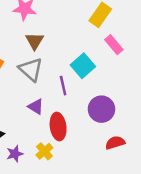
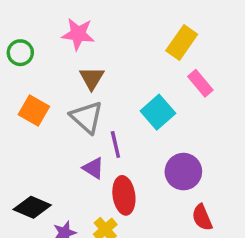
purple line: (63, 86) -> (115, 144), moved
red semicircle: (115, 143) -> (202, 217), turned -96

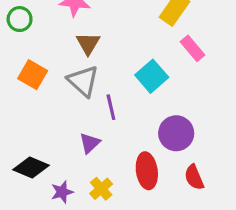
purple triangle: (93, 168) -> (90, 143), moved, turned 45
red ellipse: (124, 195) -> (147, 171), moved

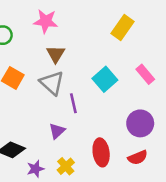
pink rectangle: (192, 48) -> (145, 74), moved
purple circle: (176, 133) -> (140, 123), moved
red semicircle: (194, 177) -> (138, 157), turned -90

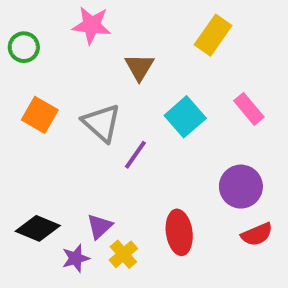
brown triangle: (56, 54) -> (139, 67), moved
purple line: (73, 103) -> (135, 155), turned 48
purple triangle: (57, 131) -> (100, 226), moved
red semicircle: (138, 157) -> (257, 234), moved

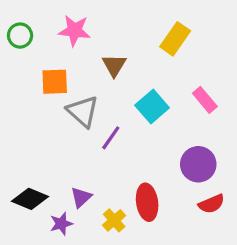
green circle: (24, 47) -> (20, 36), moved
orange square: (40, 115) -> (55, 82), moved, turned -32
yellow cross: (123, 254) -> (114, 220), moved

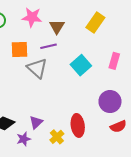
brown triangle: (114, 65) -> (57, 27), moved
pink rectangle: (205, 100) -> (114, 61), turned 56
purple line: (111, 138) -> (49, 46), moved, turned 42

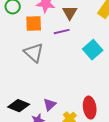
orange square: (19, 49) -> (34, 24), moved
gray triangle: (37, 68) -> (34, 53), moved

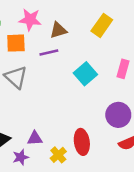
brown triangle: (70, 13) -> (58, 30), turned 42
purple triangle: (50, 105) -> (35, 138), turned 40

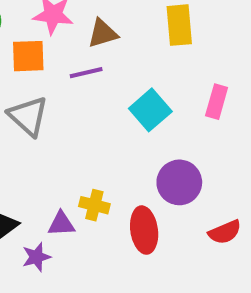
yellow rectangle: (102, 25) -> (179, 25), turned -40
purple circle: (118, 115) -> (179, 182), moved
yellow cross: (58, 155) -> (94, 205), moved, turned -35

